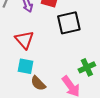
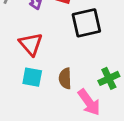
brown semicircle: (38, 83) -> (65, 78), moved, turned 42

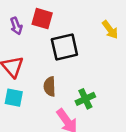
brown semicircle: (65, 78) -> (50, 86), moved

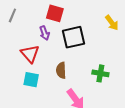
purple arrow: (16, 26) -> (45, 33), moved
green cross: (85, 99) -> (100, 73), moved, turned 35

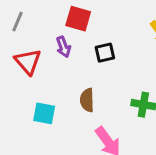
black square: (74, 37) -> (105, 53), size x0.6
red triangle: (30, 54) -> (28, 62), moved

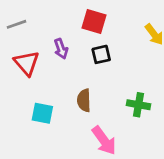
red square: (78, 19) -> (94, 21), moved
gray line: (17, 22) -> (17, 24), turned 48

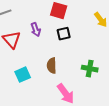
cyan square: (42, 113) -> (23, 75), turned -35

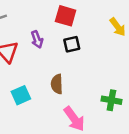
green cross: (90, 69) -> (111, 100), moved

